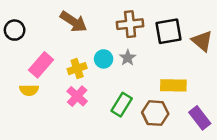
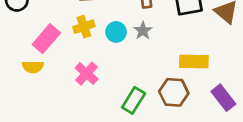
yellow cross: (77, 69) -> (84, 27), moved
green rectangle: (122, 105) -> (134, 100), moved

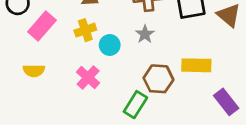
cyan circle: (116, 32) -> (110, 45), moved
pink rectangle: (46, 39) -> (42, 26), moved
brown hexagon: (174, 92) -> (158, 79), moved

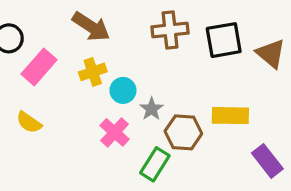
gray star: (145, 34) -> (152, 109), moved
yellow semicircle: (34, 71) -> (29, 122), turned 35
pink cross: (88, 77) -> (115, 132), moved

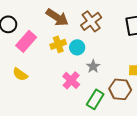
brown cross: (170, 30) -> (91, 21), moved, turned -30
cyan circle: (123, 90) -> (77, 47), moved
brown hexagon: (183, 132) -> (120, 89), moved

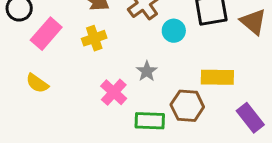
cyan circle: (77, 47) -> (174, 31), moved
green rectangle: (95, 99) -> (150, 121), turned 60

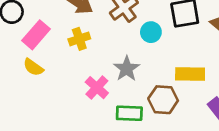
gray star: (147, 71) -> (127, 69), size x1.4
yellow semicircle: (37, 83) -> (33, 67), moved

